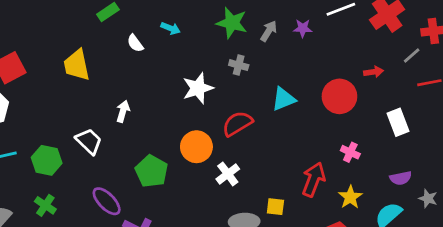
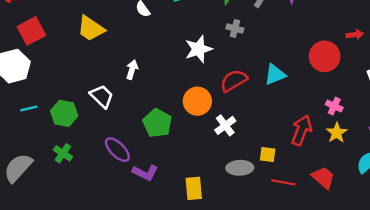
yellow trapezoid: (77, 65) -> (91, 29), turned -44
cyan triangle: (284, 99) -> (275, 75), moved
yellow star: (350, 197) -> (337, 133), moved

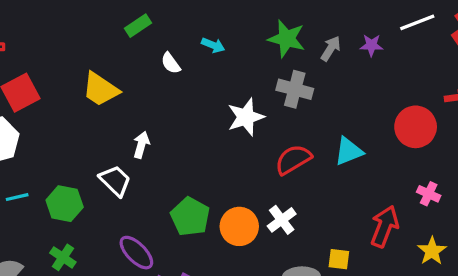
gray cross: (235, 29) -> (295, 89), size x1.5
white arrow: (132, 70) -> (141, 145), moved
orange circle: (197, 101) -> (239, 226), moved
yellow star: (337, 133) -> (432, 251), moved

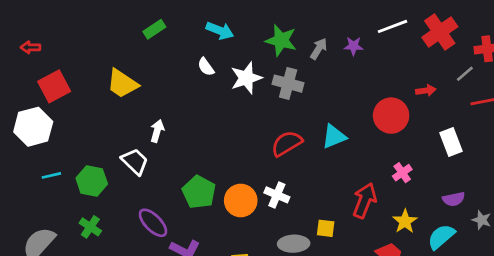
cyan arrow: (213, 45) -> (220, 31), moved, size x1.4
white semicircle: (171, 63) -> (206, 67), moved
white star: (246, 117) -> (246, 78), moved
pink cross: (429, 194) -> (402, 173), turned 30
white cross: (282, 220) -> (277, 195), turned -30

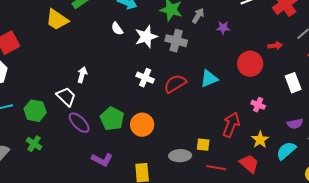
purple star: (353, 46) -> (223, 28), moved
yellow trapezoid: (122, 84) -> (57, 20), moved
pink cross: (402, 173) -> (258, 105), turned -32
white cross: (277, 195) -> (145, 78), moved
purple ellipse: (153, 223) -> (79, 123), moved

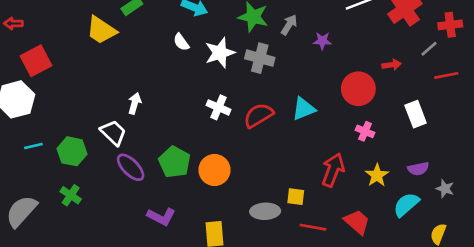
pink cross: (258, 105) -> (365, 131), moved
yellow star: (260, 140) -> (377, 175), moved

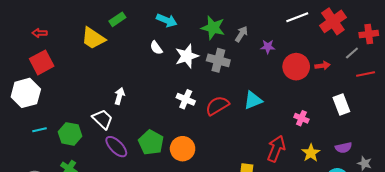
red arrow: (13, 23) -> (39, 33), moved
red circle: (358, 89) -> (296, 67), moved

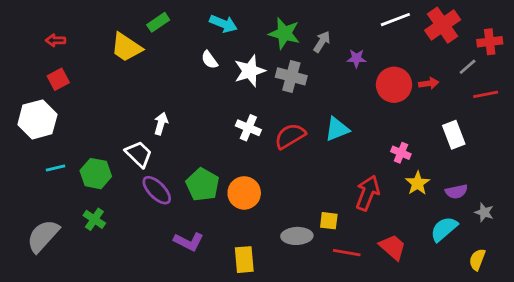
red square: (42, 62) -> (58, 79), size x0.7
yellow star: (311, 153) -> (418, 183), moved

